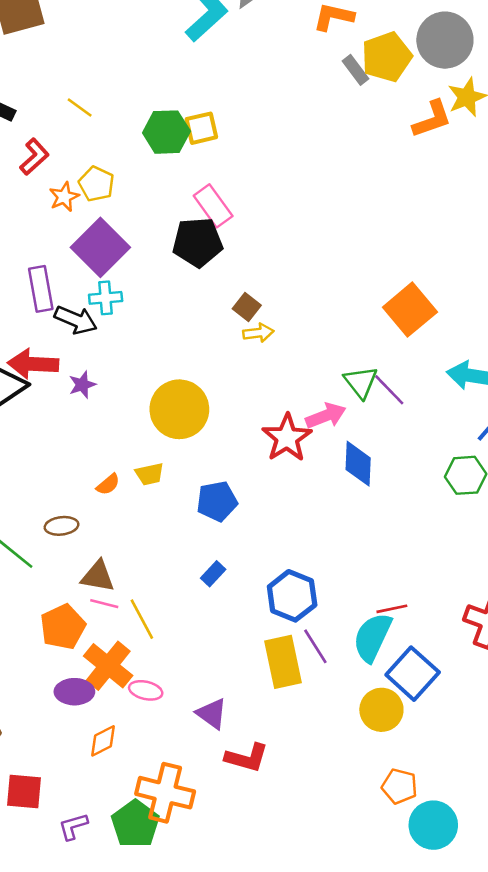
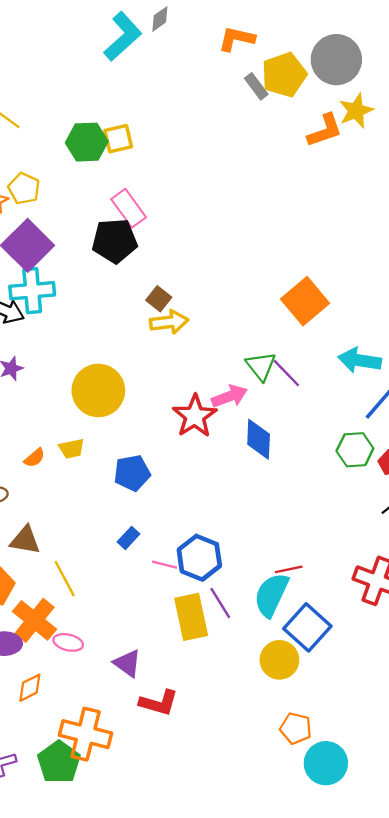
cyan cross: (106, 298) -> (32, 291), size x1.5
yellow arrow: (258, 333) -> (169, 322), size x1.4
pink line: (104, 604) -> (165, 565), moved

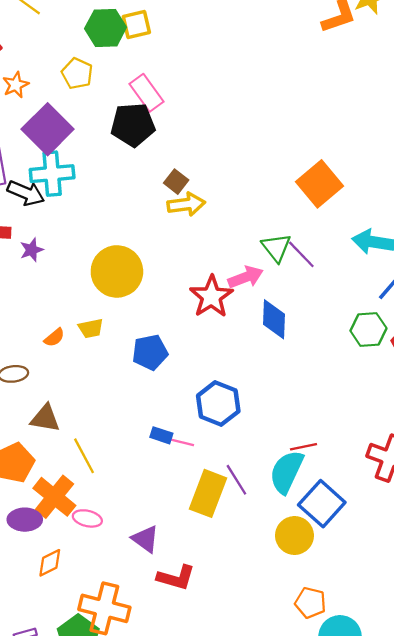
yellow pentagon: (24, 188) -> (77, 73), moved
blue rectangle: (129, 538) -> (161, 435), moved, turned 65
blue hexagon: (199, 558) -> (218, 403), moved
yellow rectangle: (191, 617) -> (208, 493), turned 33

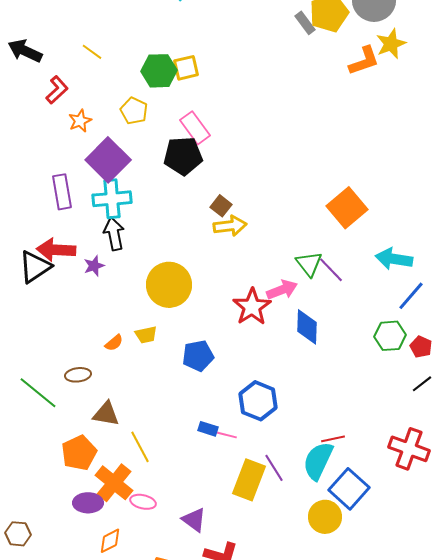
black arrow: (26, 193) -> (114, 234), moved, turned -124

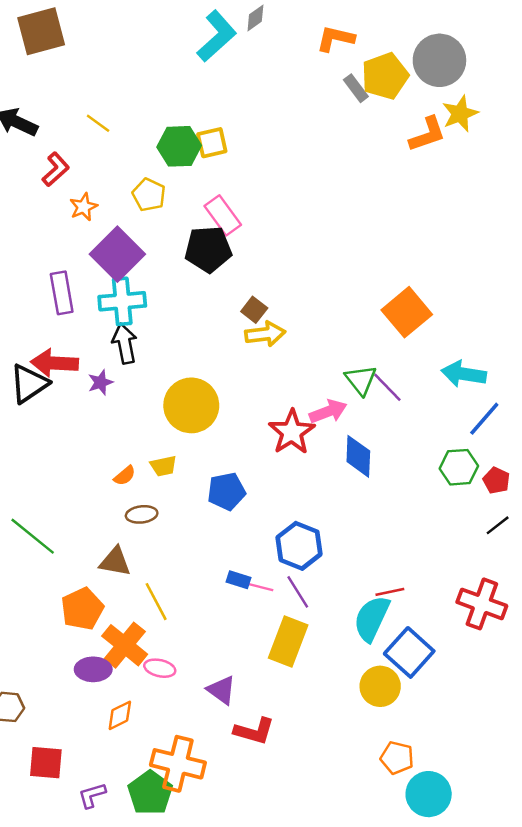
brown ellipse: (78, 375) -> (142, 514), moved
purple line: (274, 468) -> (298, 592), moved

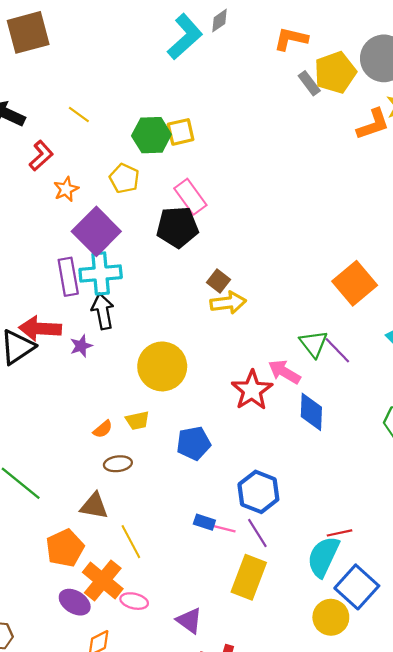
purple rectangle: (62, 293) -> (68, 277), moved
pink arrow: (328, 411) -> (284, 372), turned -128
purple ellipse: (93, 669) -> (75, 602), turned 32

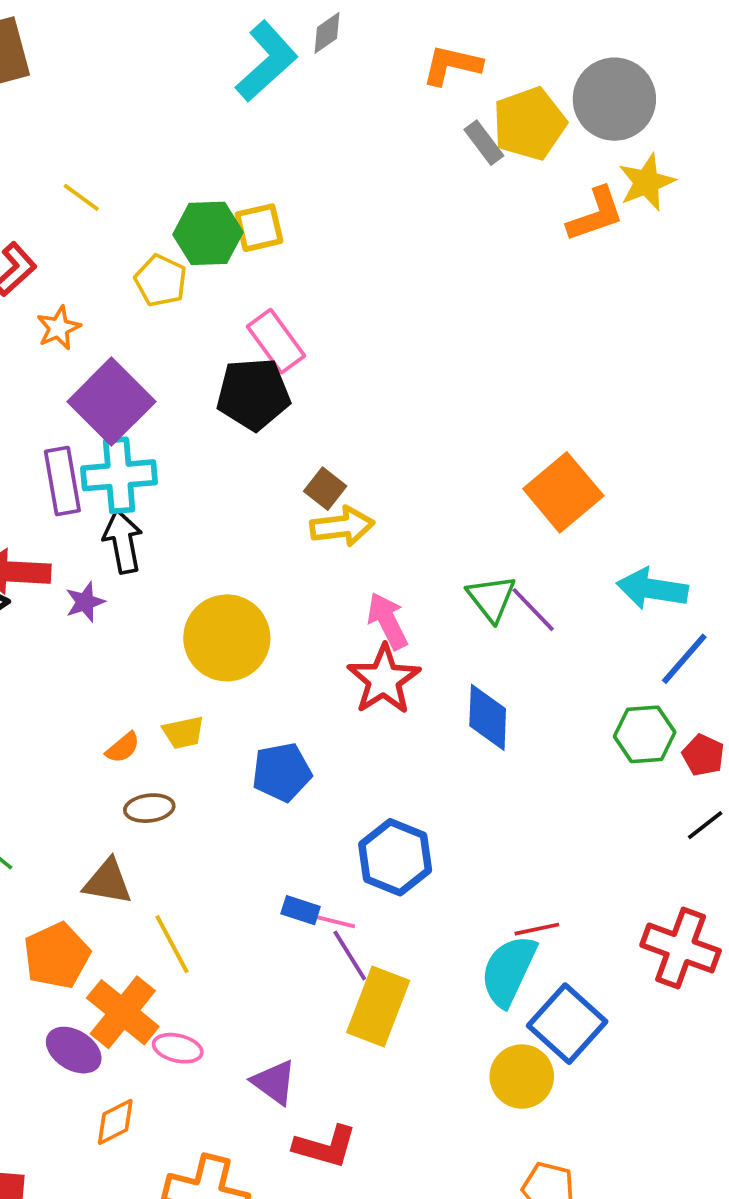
yellow pentagon: (124, 178) -> (161, 281), moved
pink arrow: (284, 372) -> (388, 621), moved, turned 32
purple line: (257, 533) -> (350, 956), moved

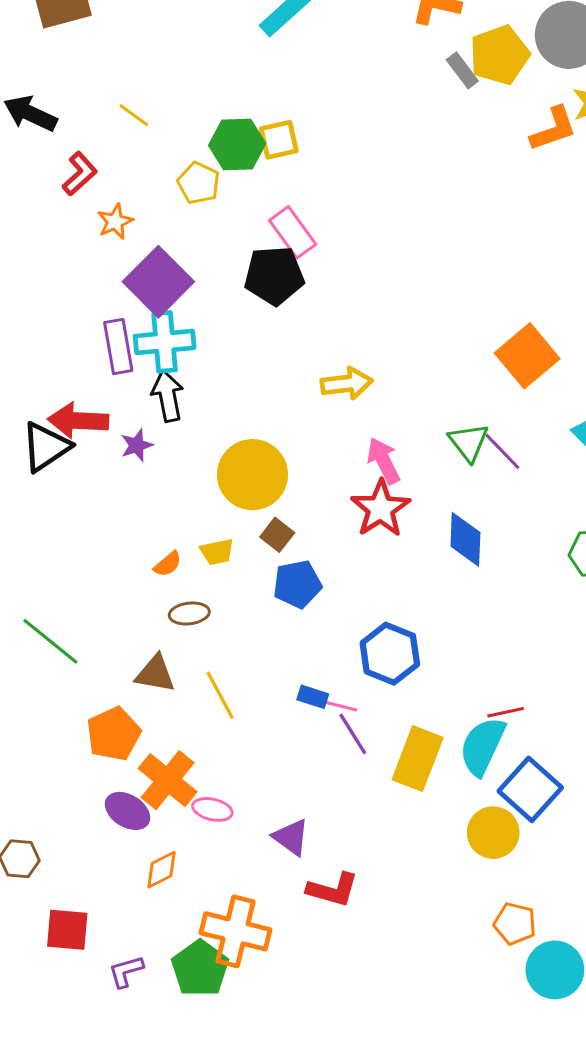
brown square: (325, 489) -> (277, 535), moved
yellow line: (172, 944) -> (220, 695), moved
yellow rectangle: (378, 1007) -> (418, 759), moved

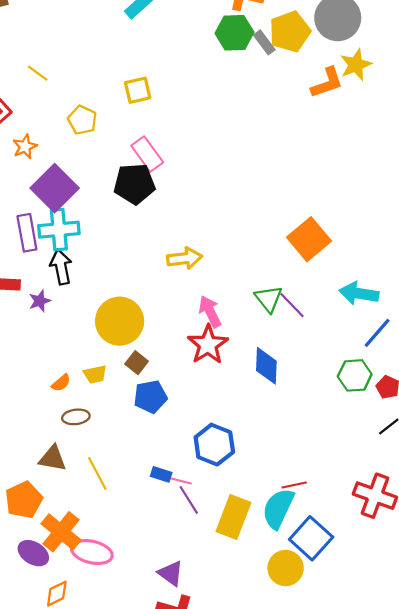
green hexagon: (237, 144) -> (234, 33), moved
pink ellipse: (212, 809) -> (92, 552), size x1.5
purple triangle: (291, 837) -> (171, 573), moved

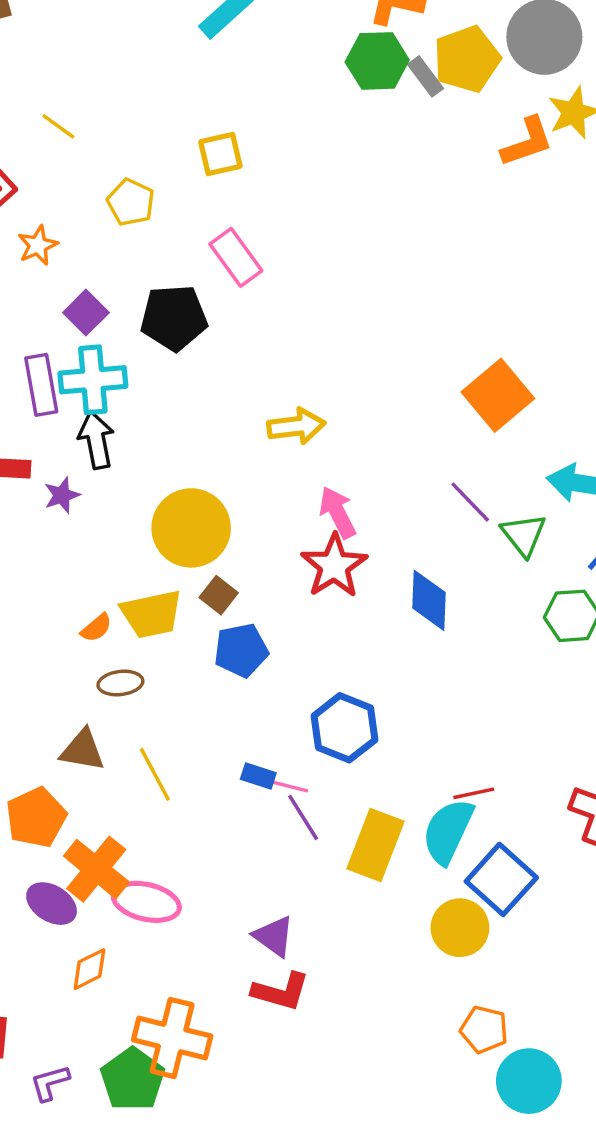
black pentagon: (134, 184) -> (174, 318), moved
purple square: (55, 188) -> (86, 313), size x0.6
green triangle: (269, 299) -> (524, 535), moved
yellow trapezoid: (95, 374) -> (151, 614), size x1.6

